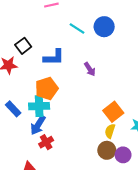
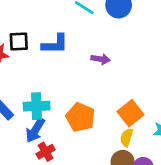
black square: (23, 46) -> (19, 41), moved, turned 35
purple arrow: (90, 69) -> (101, 59), turned -48
orange pentagon: (47, 88) -> (80, 117), moved, turned -30

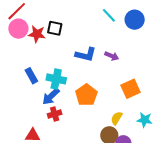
blue L-shape: (55, 44) -> (86, 55), moved
orange square: (131, 113) -> (131, 89), moved

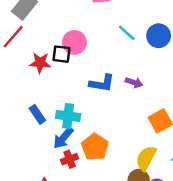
pink circle: (18, 29) -> (74, 42), moved
orange pentagon: (86, 95) -> (95, 147), moved
yellow semicircle: (117, 118) -> (146, 158), size x1.5

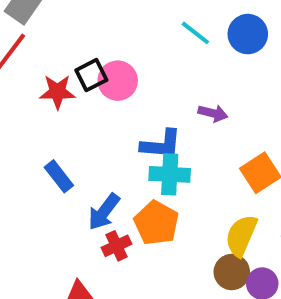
pink circle: (74, 42) -> (118, 81), moved
black square: (62, 54) -> (91, 75), turned -30
blue L-shape: (102, 83) -> (161, 144), moved
cyan cross: (68, 116) -> (170, 174), moved

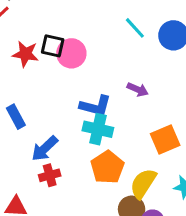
black square: (91, 75) -> (53, 46), turned 30
orange pentagon: (156, 223) -> (107, 167), moved

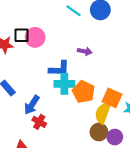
orange square: (165, 139) -> (112, 98), moved, turned -30
orange pentagon: (107, 167) -> (84, 92), moved
red cross: (50, 175) -> (39, 122), turned -32

